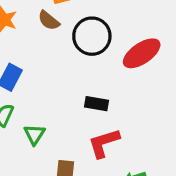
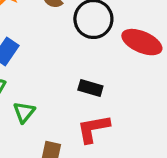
red ellipse: (142, 53) -> (142, 42), turned 51

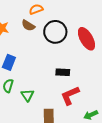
red ellipse: (142, 42) -> (86, 39), turned 50

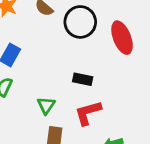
green triangle: (28, 95) -> (46, 105), moved

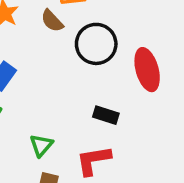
black rectangle: (83, 79) -> (106, 115), moved

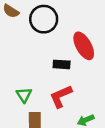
red ellipse: (147, 70) -> (84, 46), moved

